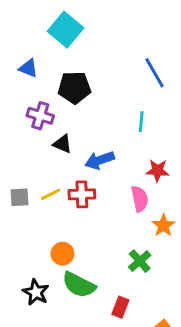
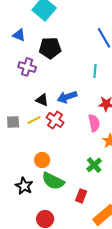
black triangle: (63, 144) -> (42, 100), moved
red cross: (82, 194) -> (55, 120), turned 36

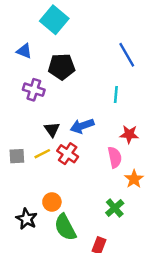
black triangle: (42, 100) -> (52, 130), turned 32
green semicircle: (53, 181) -> (65, 227), turned 35
black star: (24, 186) -> (27, 219), moved

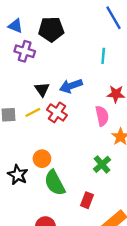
blue triangle: (24, 51) -> (15, 26), moved

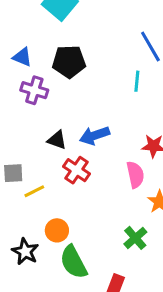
cyan line: (103, 56) -> (137, 81), moved
black triangle: (42, 89) -> (57, 140), turned -35
yellow line: (33, 112) -> (34, 191), moved

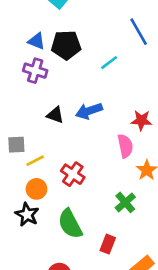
blue triangle: (22, 57) -> (36, 41), moved
cyan line: (137, 81) -> (109, 63), moved, turned 48
red cross: (77, 170) -> (73, 174), moved
orange circle: (57, 230) -> (36, 189), moved

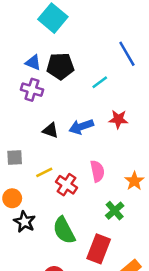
red star: (141, 120) -> (118, 119), moved
pink semicircle: (125, 146) -> (97, 171), moved
yellow line: (35, 161) -> (44, 172), moved
orange circle: (36, 189) -> (12, 198), moved
red rectangle: (108, 244) -> (99, 249), size x1.6

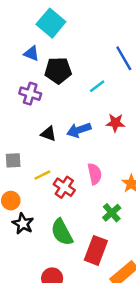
blue triangle: (33, 62) -> (31, 53), moved

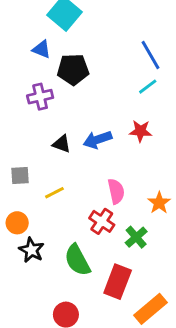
cyan line: (97, 86) -> (148, 87), moved
purple cross: (30, 94) -> (40, 97), turned -30
red cross: (64, 187) -> (102, 221), moved

